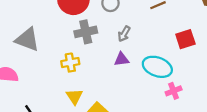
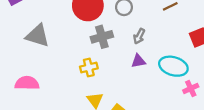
gray triangle: (27, 40) -> (38, 36), moved

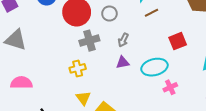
gray triangle: (38, 36) -> (16, 40), moved
cyan ellipse: (173, 66) -> (154, 67), turned -30

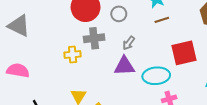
red square: (178, 41) -> (184, 53), size x1.4
purple triangle: (123, 63) -> (124, 66), size x1.5
yellow cross: (78, 68) -> (73, 55), moved

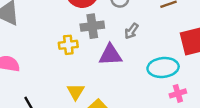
purple triangle: (124, 66) -> (110, 55), moved

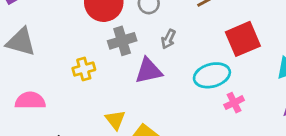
yellow cross: (68, 45) -> (84, 69), moved

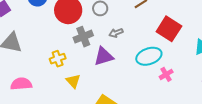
gray arrow: (168, 39) -> (116, 33), turned 48
red square: (243, 39) -> (169, 29), turned -30
yellow triangle: (115, 120) -> (73, 81), moved

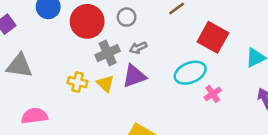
gray arrow: (116, 33) -> (138, 48), moved
yellow cross: (58, 59) -> (78, 82), turned 35
yellow triangle: (73, 81) -> (105, 84), moved

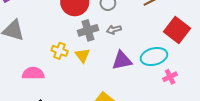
purple triangle: (134, 76) -> (122, 60), moved
pink semicircle: (34, 116) -> (33, 73), moved

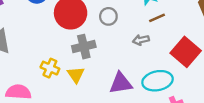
gray arrow: (114, 30) -> (141, 40), moved

